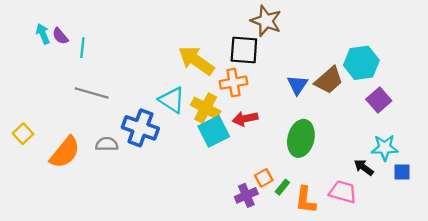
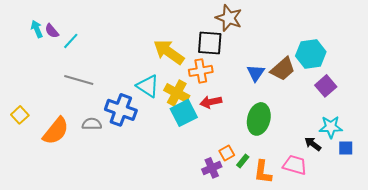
cyan line: (82, 48) -> (71, 41), turned 36

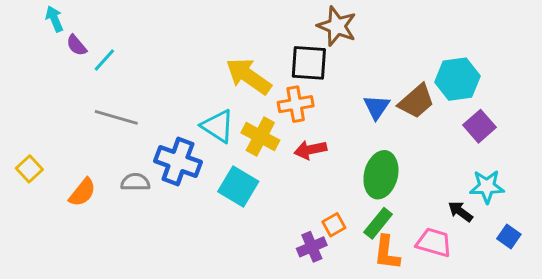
cyan arrow: (37, 29) -> (54, 19), moved
cyan square: (184, 113) -> (238, 187), moved, turned -32
orange semicircle: (56, 131) -> (82, 192), size x0.7
blue square: (346, 148) -> (509, 237), moved, turned 35
green rectangle: (243, 161) -> (378, 223), moved, size x1.5

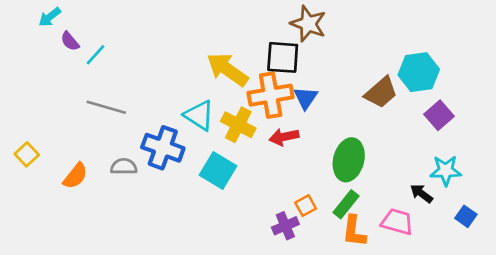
cyan arrow: (54, 19) -> (50, 17), turned -105
orange cross: (296, 104) -> (271, 95), size x1.4
blue triangle: (377, 107) -> (306, 98), moved

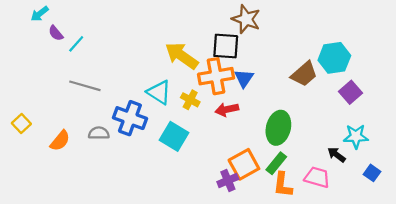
yellow cross: (238, 125) -> (190, 100), size x0.7
orange square: (306, 206) -> (244, 164), size x1.8

